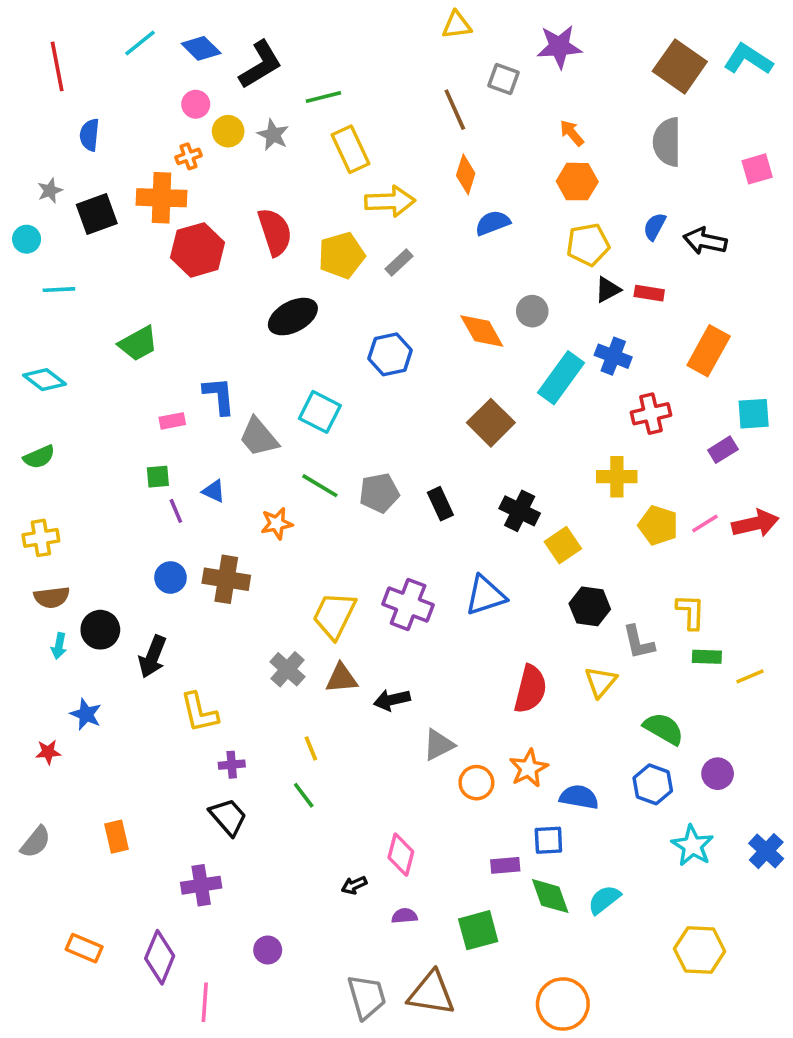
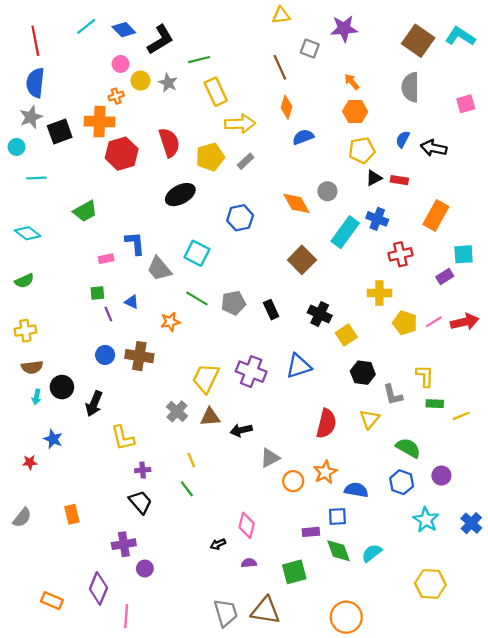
blue semicircle: (90, 135) -> (35, 83), moved, size x1.5
gray star: (50, 191) -> (31, 117), size x1.5
orange rectangle: (84, 948) -> (52, 601), moved
purple circle: (268, 950) -> (145, 568), moved

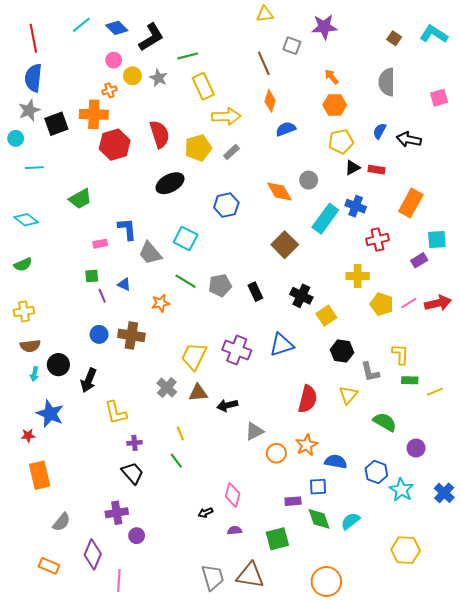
brown square: (418, 41) -> (394, 38), size x0.5
blue star: (53, 439) -> (50, 414), size x1.5
blue hexagon: (402, 482) -> (376, 472), moved
orange rectangle: (72, 514) -> (40, 475), moved, size x1.5
gray semicircle: (22, 518) -> (62, 522), moved

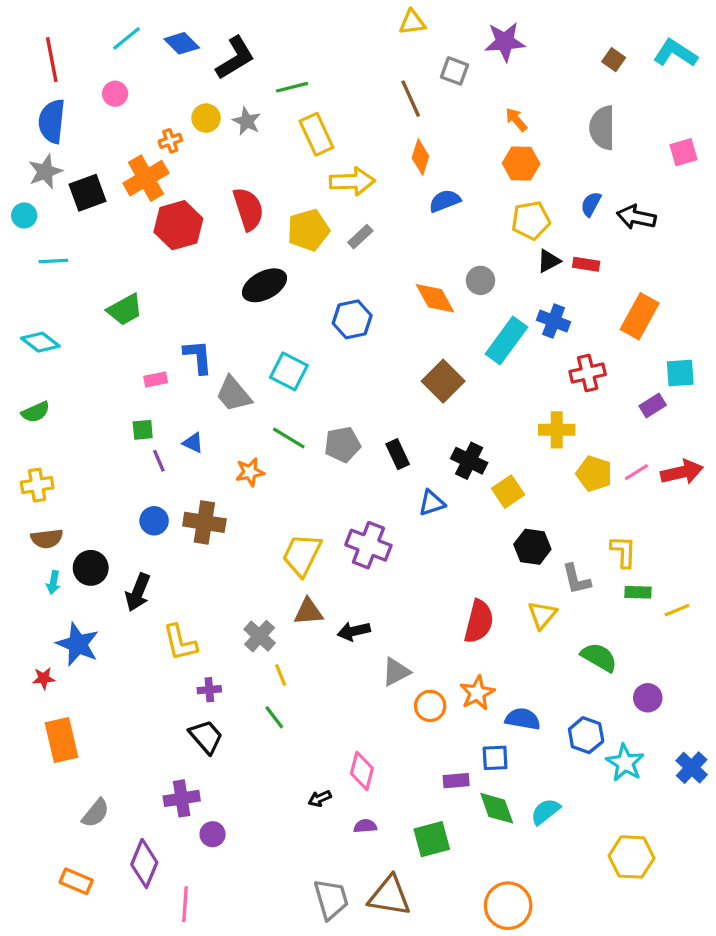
pink circle: (114, 60) -> (115, 94), moved
orange cross: (94, 114) -> (146, 178), turned -32
blue triangle: (282, 345) -> (432, 503), moved, size x0.7
gray cross: (167, 388) -> (260, 636), moved

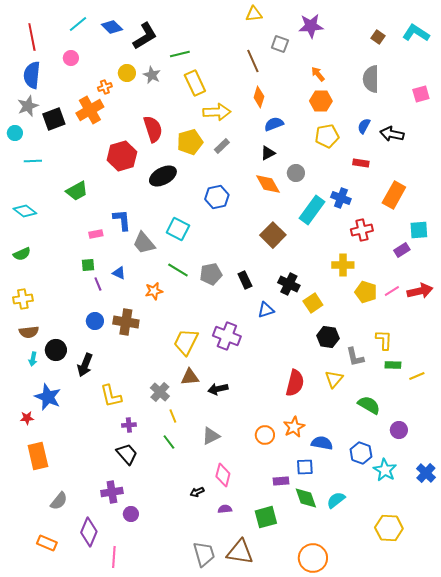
red hexagon: (178, 225) -> (122, 156), moved
black triangle: (549, 261) -> (268, 153), moved
gray triangle: (396, 672) -> (211, 436), moved

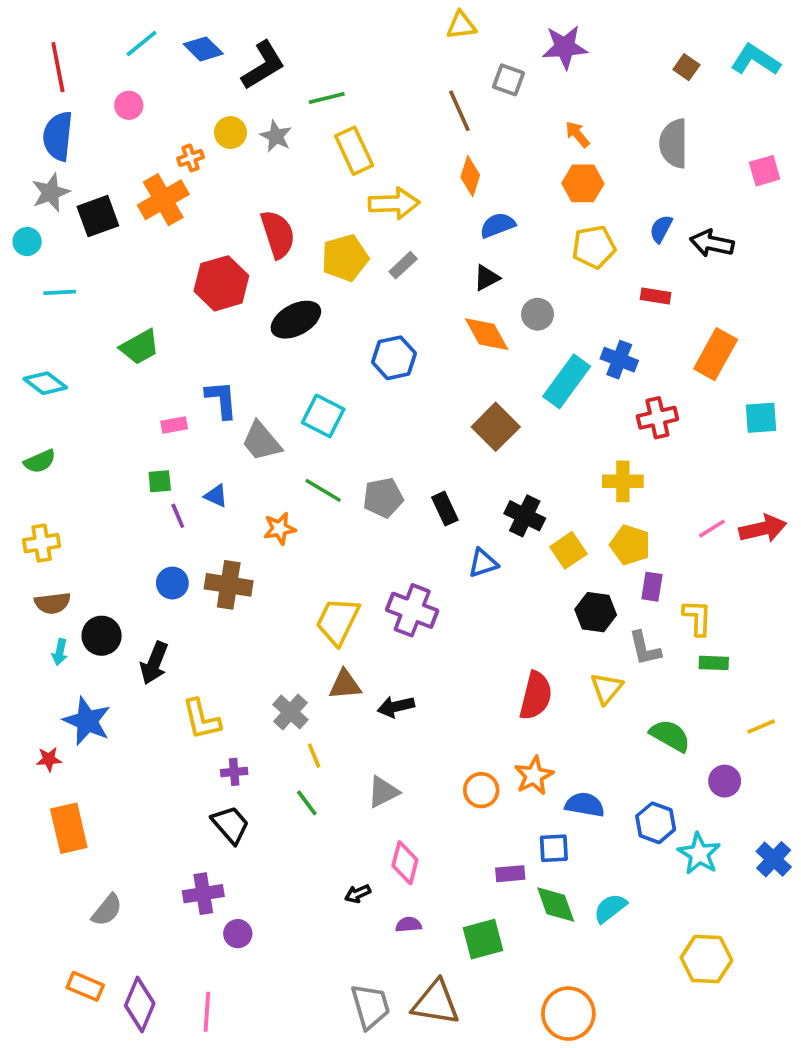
purple rectangle: (402, 250) -> (652, 587), moved, turned -49
yellow pentagon: (366, 292) -> (630, 545), moved
yellow line: (417, 376) -> (761, 727), moved
purple diamond: (89, 532) -> (140, 1004), moved

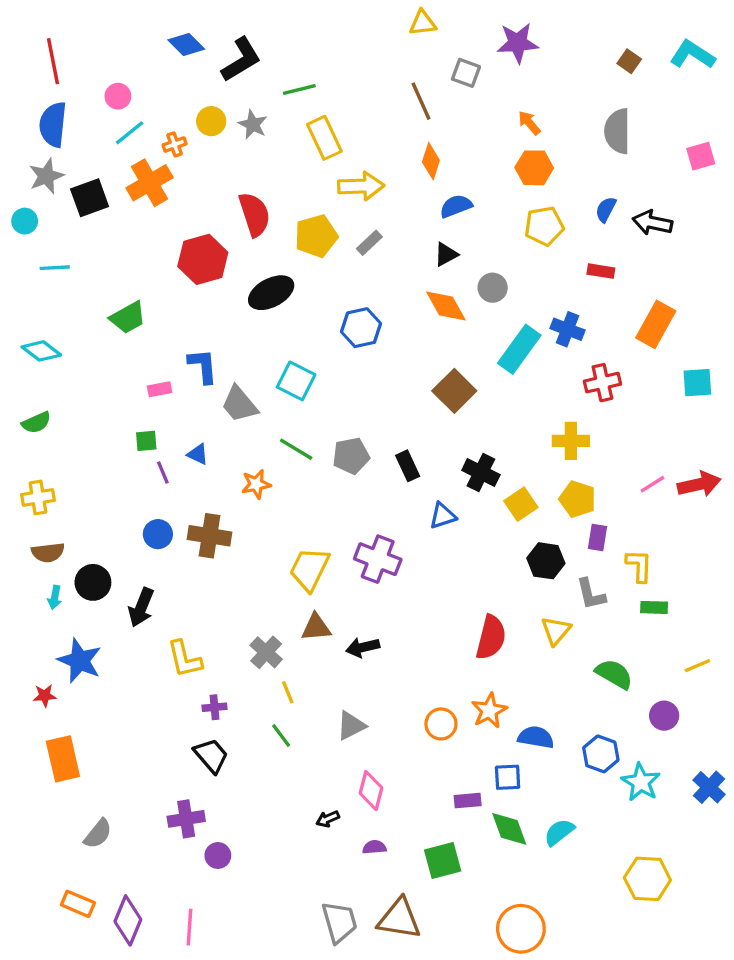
cyan line: (141, 44) -> (130, 133), moved

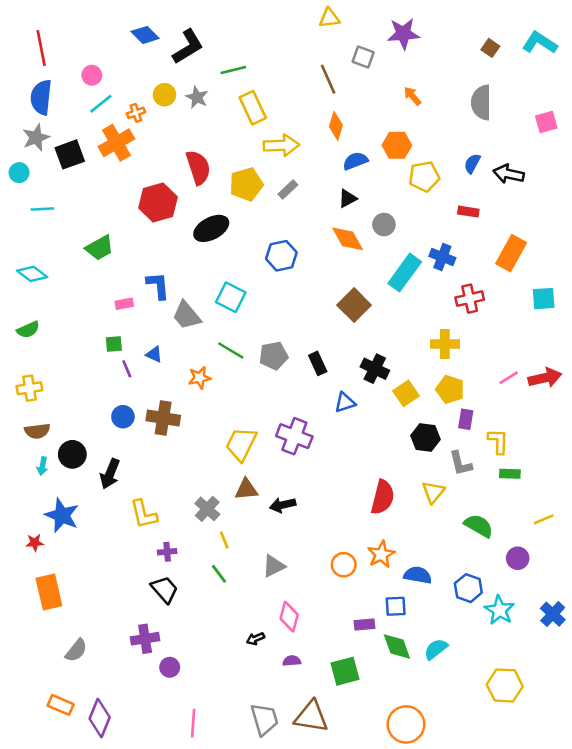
orange hexagon: (534, 168) -> (397, 145), moved
pink line: (190, 927) -> (193, 723), moved

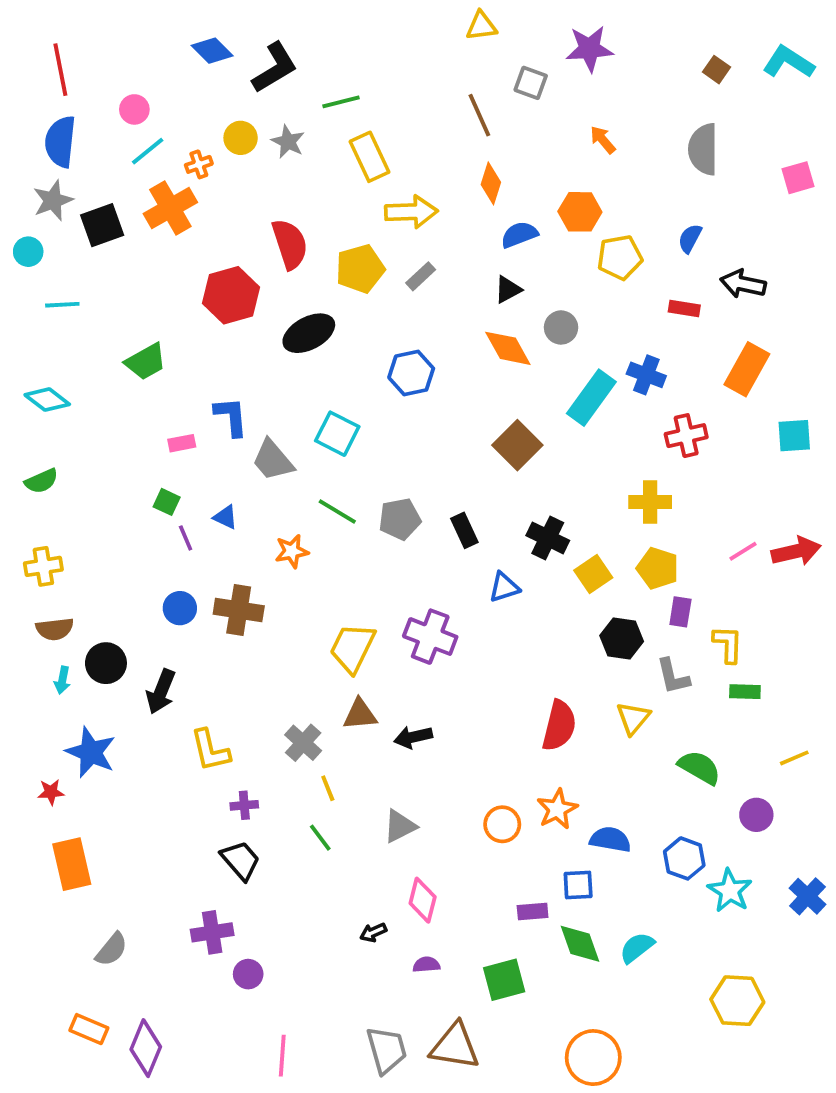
black arrow: (509, 174) -> (743, 284), moved
green square: (114, 344) -> (167, 502), turned 30

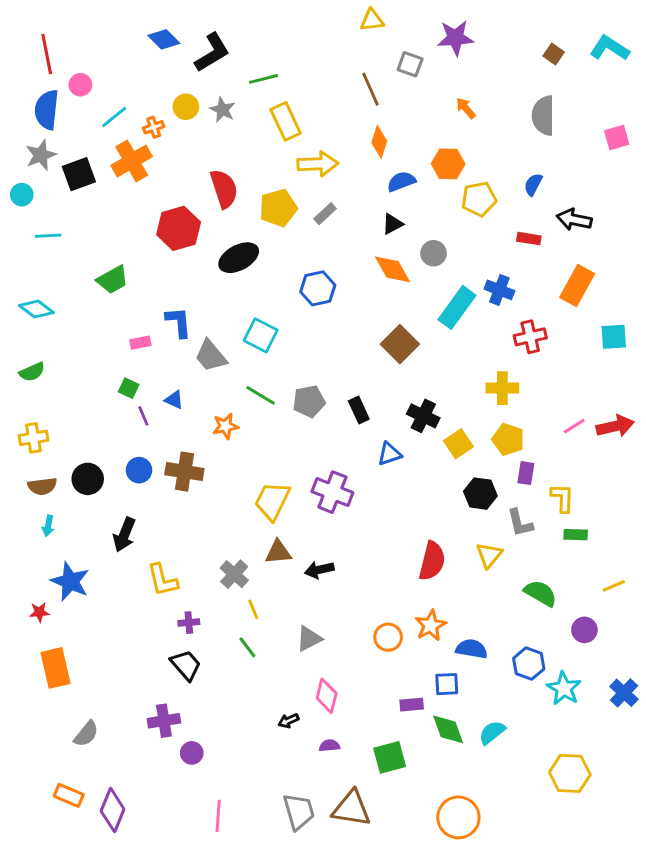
pink circle: (134, 109) -> (80, 85), moved
black circle: (106, 663) -> (88, 479), moved

